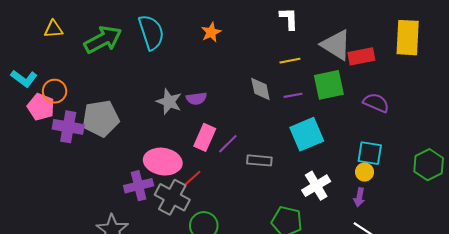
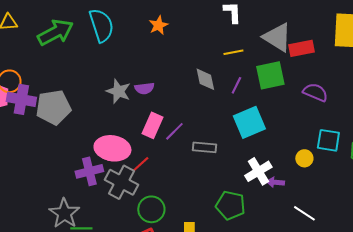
purple line: (293, 95) -> (236, 85), turned -54
purple cross: (68, 127) -> (21, 99), moved
cyan square: (370, 153) -> (328, 140), moved
purple arrow: (359, 197) -> (275, 182), moved, turned 84

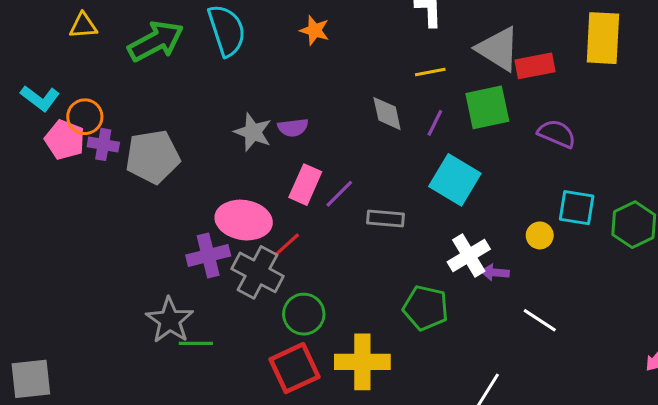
orange star: (158, 25) -> (315, 30), turned -30
purple cross: (21, 99) -> (103, 144), size x0.7
cyan square: (249, 122) -> (455, 180), turned -36

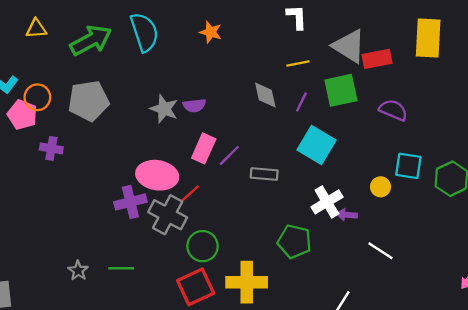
purple cross: (103, 144) -> (51, 148), moved
gray pentagon: (153, 157) -> (89, 101), moved
gray star: (170, 320) -> (78, 271), moved, size x0.6

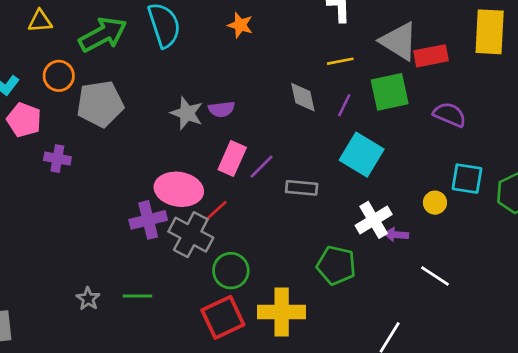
orange circle: (37, 97) -> (59, 76), moved

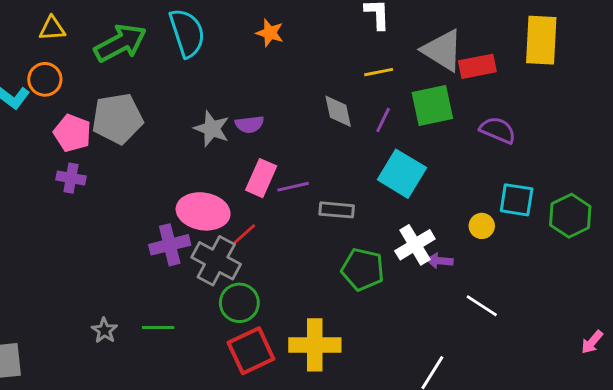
orange circle: (59, 76) -> (45, 79), moved
pink pentagon: (24, 120) -> (72, 133), moved
purple line: (262, 167) -> (293, 187), turned 32
green pentagon: (336, 265) -> (363, 269), moved
green circle: (231, 271) -> (239, 303), moved

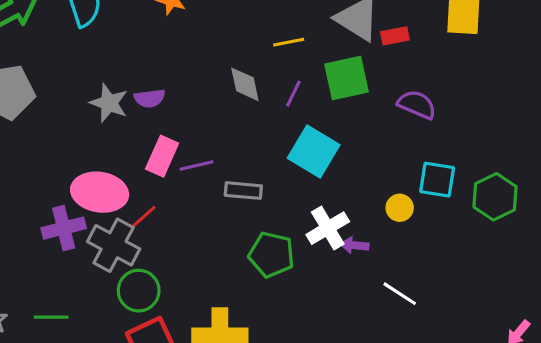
red rectangle: (477, 66) -> (395, 36), size x0.7

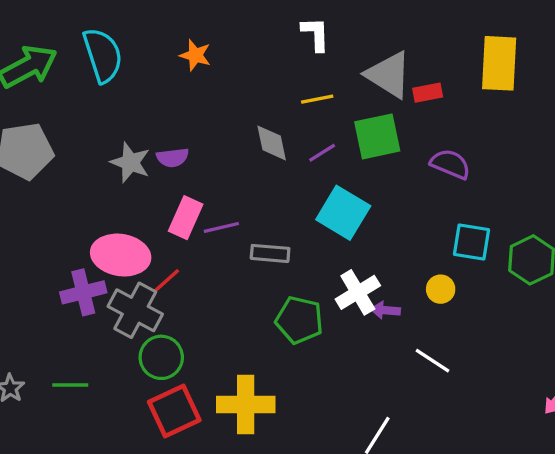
purple line: (293, 94) -> (322, 153), turned 32
yellow circle: (400, 208) -> (441, 289), moved

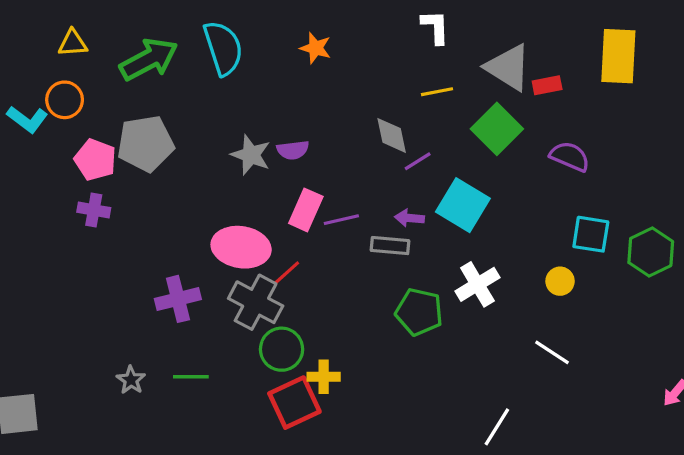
green square: (377, 136) -> (497, 129), turned -33
purple line: (322, 153) -> (418, 161), moved
purple cross: (83, 292) -> (178, 299), moved
purple arrow: (385, 310) -> (409, 218), moved
yellow cross: (246, 404) -> (324, 377), moved, size x0.6

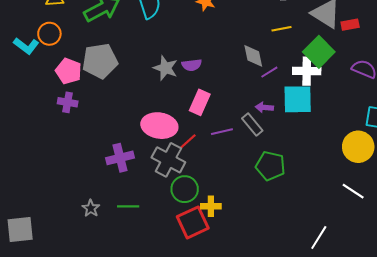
cyan square: (463, 205) -> (298, 99), turned -32
purple line: (341, 220) -> (222, 132), moved
gray rectangle: (390, 246) -> (252, 125), turned 45
yellow circle: (560, 281) -> (358, 147), size x1.8
white cross: (477, 284) -> (307, 71), moved, turned 32

